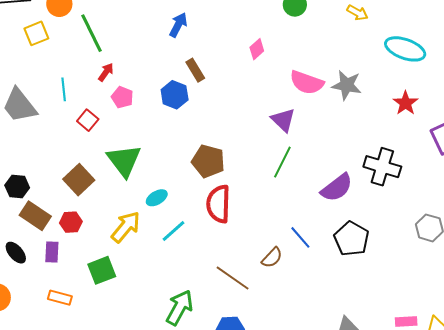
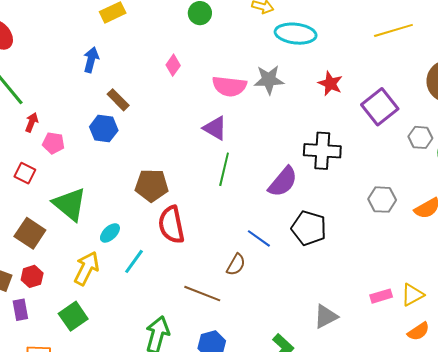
cyan ellipse: (405, 49) -> (296, 34), moved

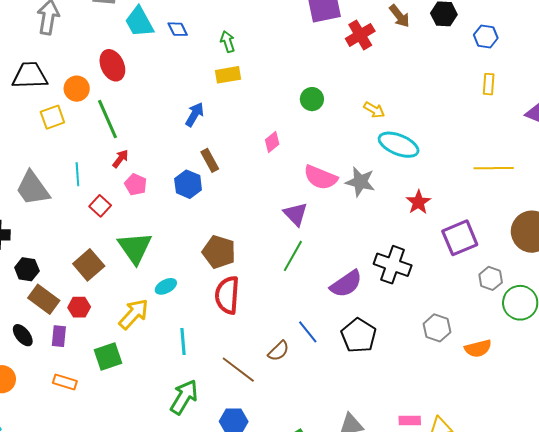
cyan line: (134, 261) -> (183, 342), moved, turned -56

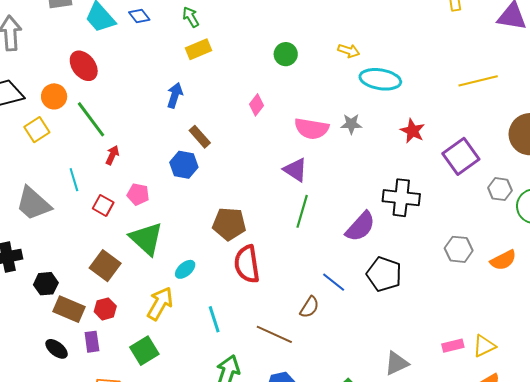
gray star: (360, 182) -> (351, 124), size x0.7
pink pentagon: (136, 185) -> (138, 194), moved

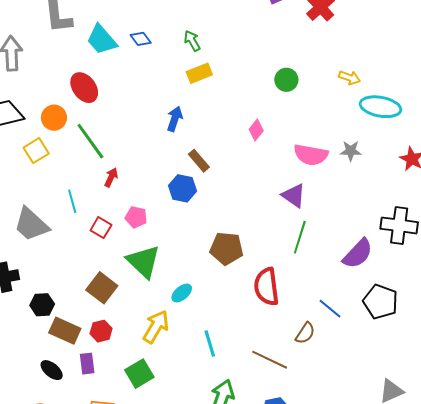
red semicircle: (247, 264) -> (266, 287), moved

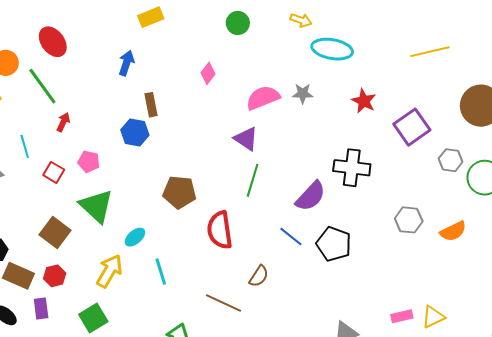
red ellipse: (84, 88) -> (53, 42), moved
pink semicircle: (311, 155) -> (263, 98), turned 148
brown rectangle: (199, 161) -> (151, 105), turned 30
blue line: (330, 309) -> (291, 237), moved
cyan line: (210, 344) -> (161, 272), moved

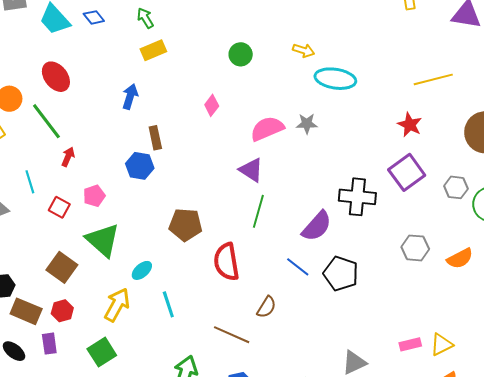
red star: (364, 101) -> (410, 125), moved
purple square: (412, 127) -> (407, 172), moved
pink pentagon: (89, 162) -> (94, 196), turned -30

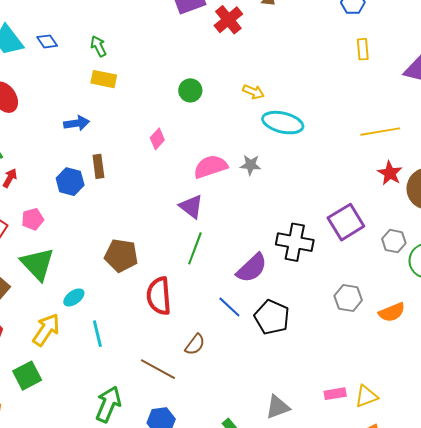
yellow rectangle: (153, 50) -> (104, 79), turned 30
blue arrow: (130, 97) -> (77, 123), turned 60
red star: (410, 125) -> (390, 173), moved
blue hexagon: (140, 166) -> (70, 182), moved

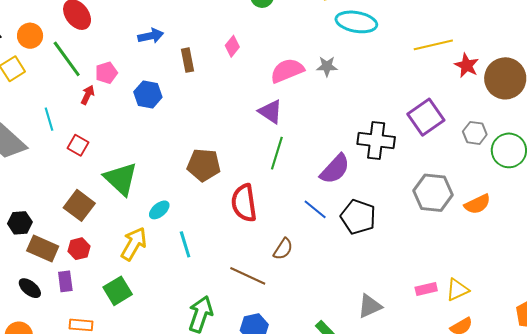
yellow line: (380, 132) -> (433, 45), moved
brown rectangle: (98, 166) -> (187, 60), moved
pink pentagon: (33, 219) -> (106, 73), moved
gray hexagon: (348, 298) -> (433, 193), size x1.4

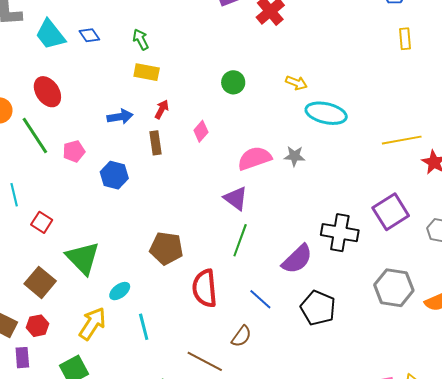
red arrow: (88, 95) -> (162, 109), moved
blue line: (315, 209) -> (260, 299), moved

